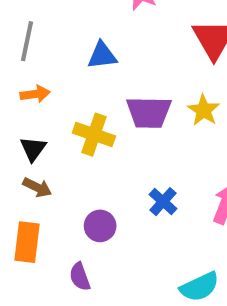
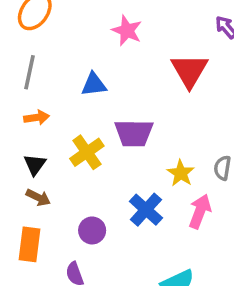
yellow star: (204, 110) -> (181, 173), moved
yellow cross: (94, 135) -> (87, 152), turned 36
blue cross: (163, 202) -> (146, 210), size x1.4

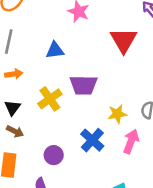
yellow star: (181, 173) -> (117, 114), turned 30

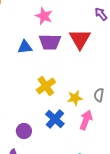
purple trapezoid: (84, 85) -> (50, 42), moved
yellow cross: (50, 99) -> (46, 86), moved

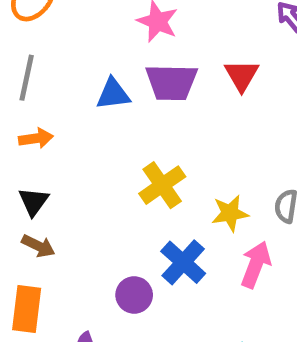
red triangle: (80, 39) -> (242, 75), size x0.7
purple circle: (24, 131) -> (134, 295), moved

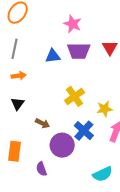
brown arrow: (38, 246) -> (42, 123), moved
purple circle: (134, 295) -> (62, 145), size x1.5

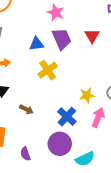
purple trapezoid: (79, 51) -> (62, 39), turned -115
yellow cross: (75, 96) -> (48, 70), moved
purple circle: (62, 145) -> (60, 144), moved

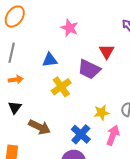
purple trapezoid: (62, 39) -> (89, 69), moved, turned 140
brown arrow: (26, 109) -> (40, 127), size x1.5

